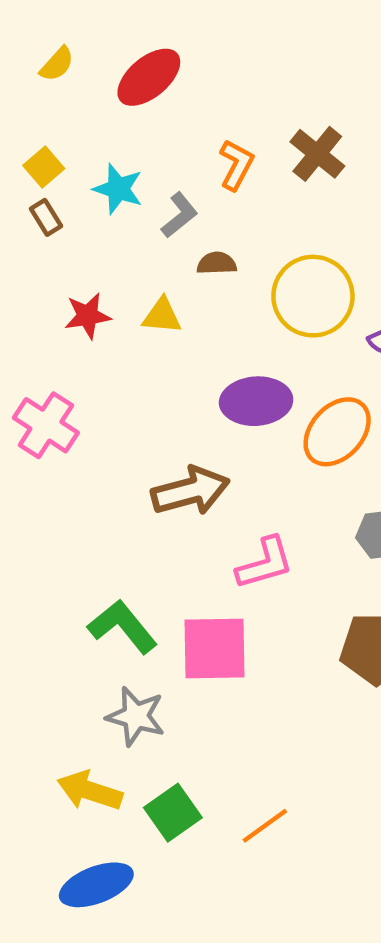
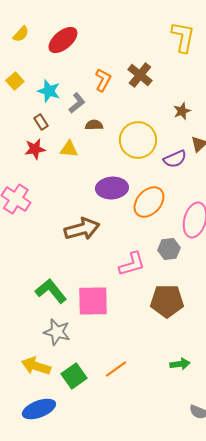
brown rectangle: (46, 217) -> (41, 122), moved
pink L-shape: (265, 563) -> (132, 264), moved
orange line: (265, 826) -> (116, 369), moved

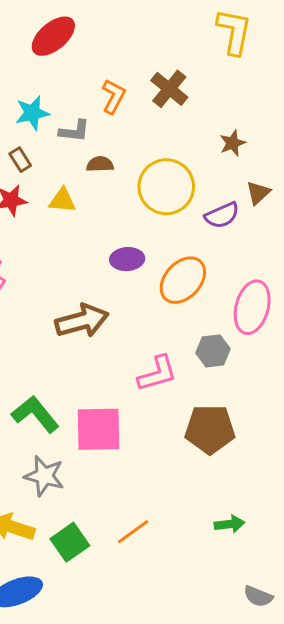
cyan star: (49, 91) -> (32, 113), turned -30
gray L-shape: (77, 103) -> (74, 131), turned 45
purple ellipse: (112, 188) -> (127, 259), size x0.7

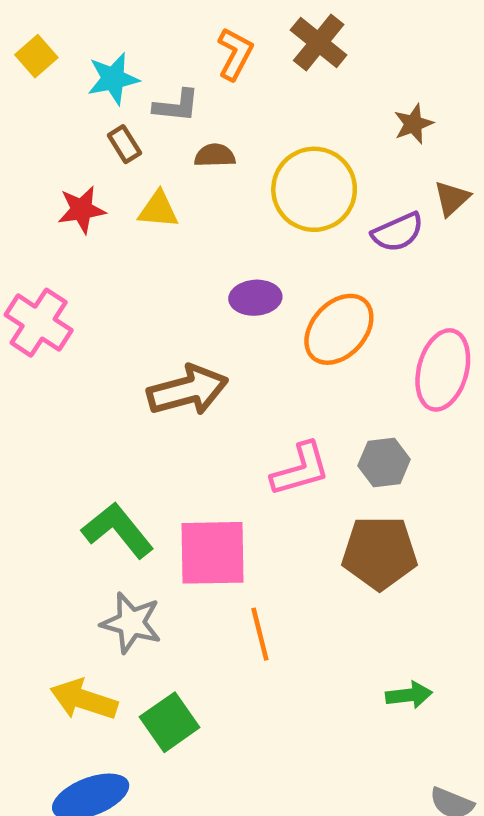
brown rectangle: (20, 160) -> (124, 144), moved
gray hexagon: (213, 351) -> (384, 463), moved
orange line: (133, 532) -> (260, 634), moved, turned -68

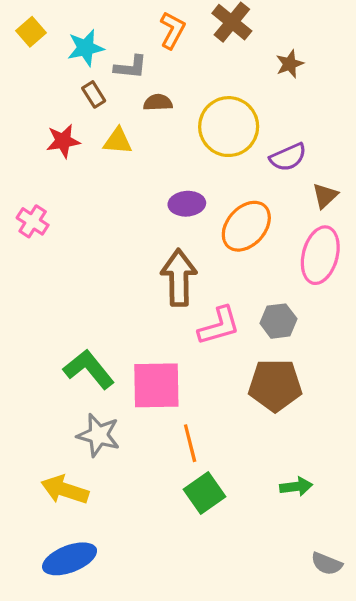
brown star: (413, 124) -> (290, 64), moved
brown triangle: (452, 198) -> (325, 196), moved
pink cross: (39, 323) -> (33, 221), size x0.7
brown arrow: (188, 390) -> (179, 278), moved, turned -76
green square: (170, 722) -> (205, 493), moved

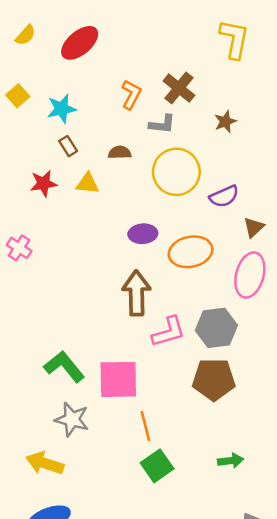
gray L-shape: (131, 67) -> (162, 124), moved
orange ellipse: (246, 226) -> (191, 252), turned 36
gray hexagon: (278, 321) -> (216, 328), size x1.4

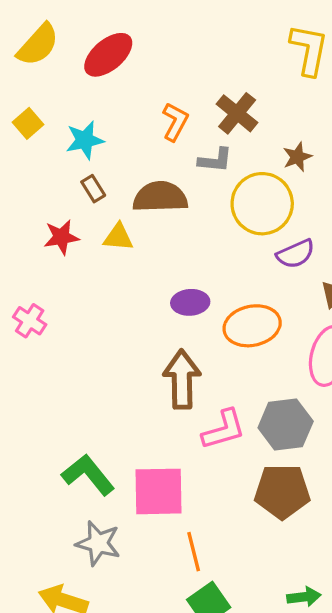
yellow semicircle: (26, 35) -> (38, 45), size x1.6
brown semicircle: (120, 153) -> (160, 197), size x1.8
yellow circle: (176, 172) -> (262, 204), moved

